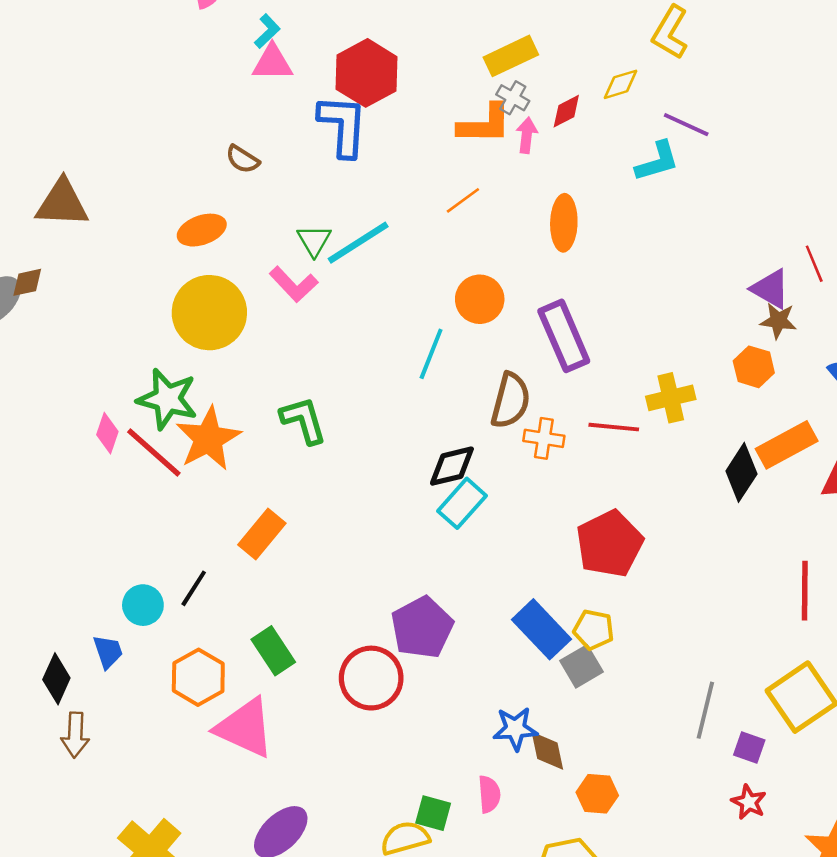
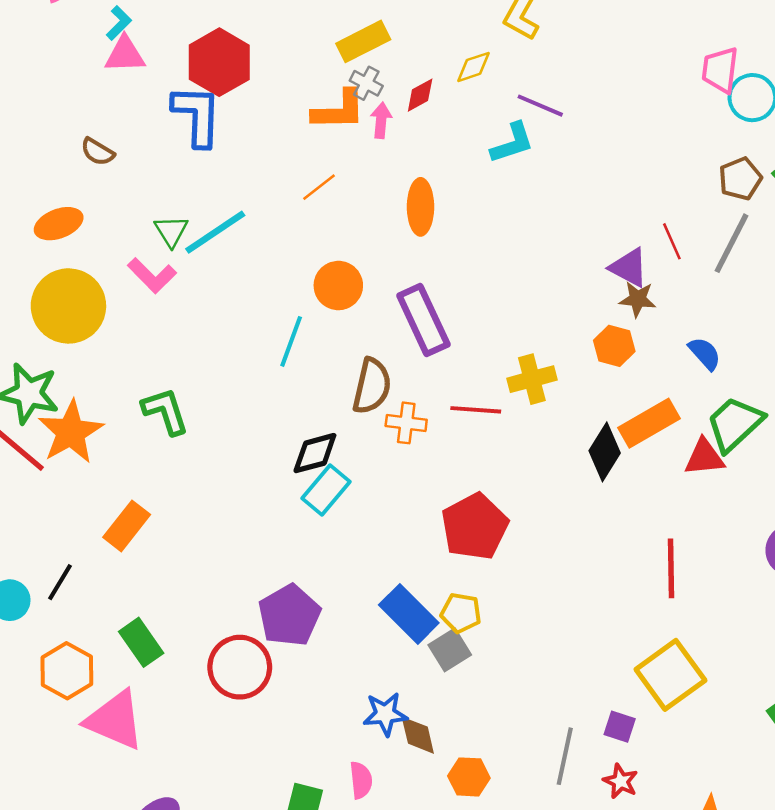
gray line: (705, 710) -> (565, 756), moved

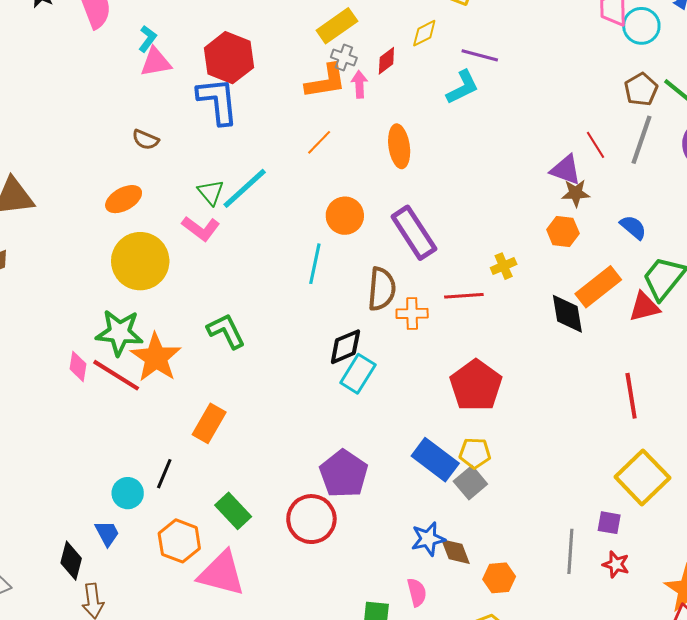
yellow cross: (532, 379) -> (504, 266), size x0.7
black diamond: (605, 452) -> (567, 314), turned -33

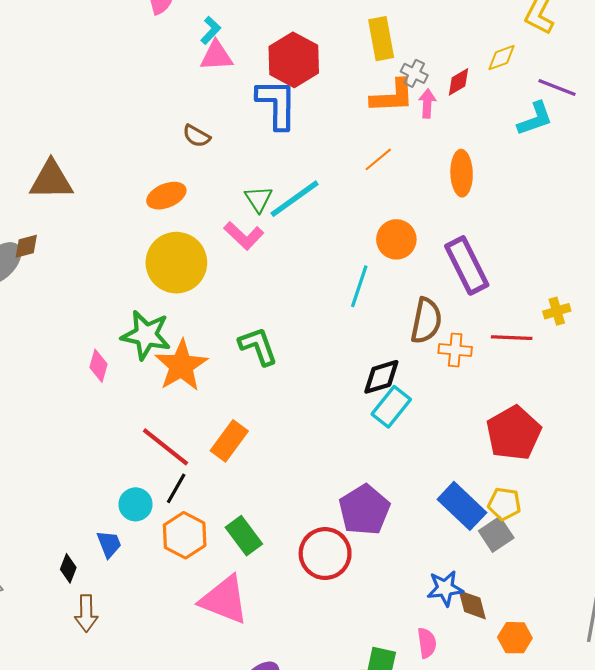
yellow rectangle: (337, 26) -> (381, 39), moved, turned -72
red line: (116, 375) -> (166, 447), moved
orange hexagon: (179, 541) -> (185, 535), moved
black diamond: (71, 561) -> (68, 568), size x0.7

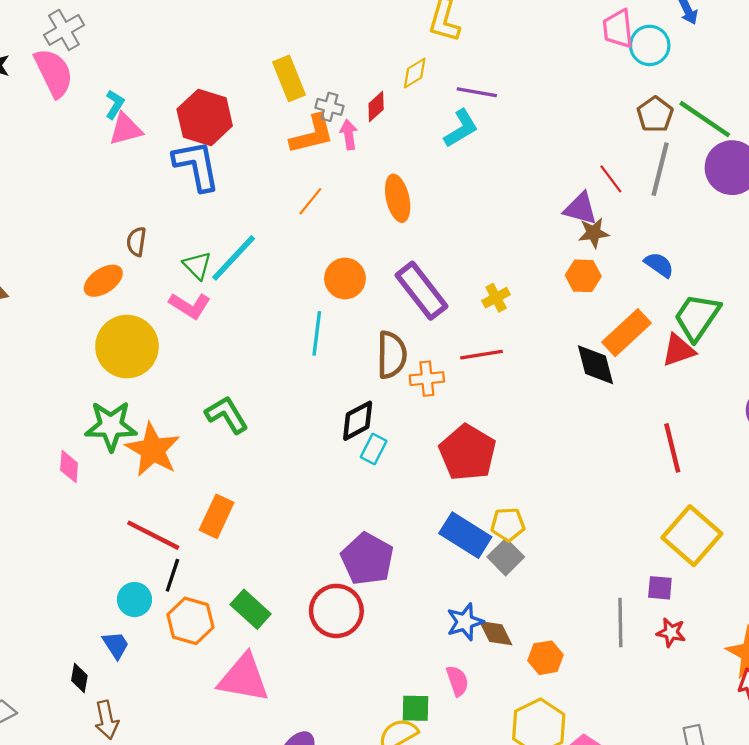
brown semicircle: (196, 136) -> (136, 242), moved, turned 80
yellow cross: (557, 311) -> (496, 298), moved
cyan rectangle: (391, 407) -> (374, 449), size x0.7
red pentagon: (514, 433) -> (468, 453), moved

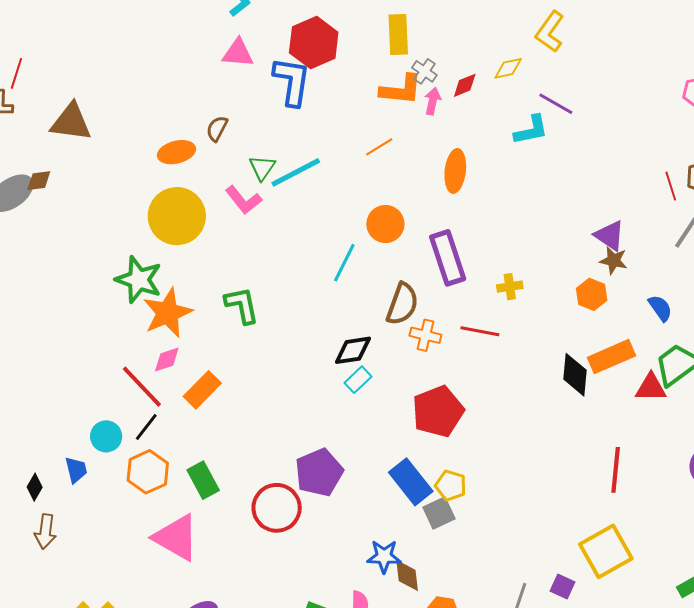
pink triangle: (126, 129) -> (238, 53), moved
red line: (611, 179) -> (671, 186), moved
pink diamond: (69, 467) -> (167, 359), moved, turned 48

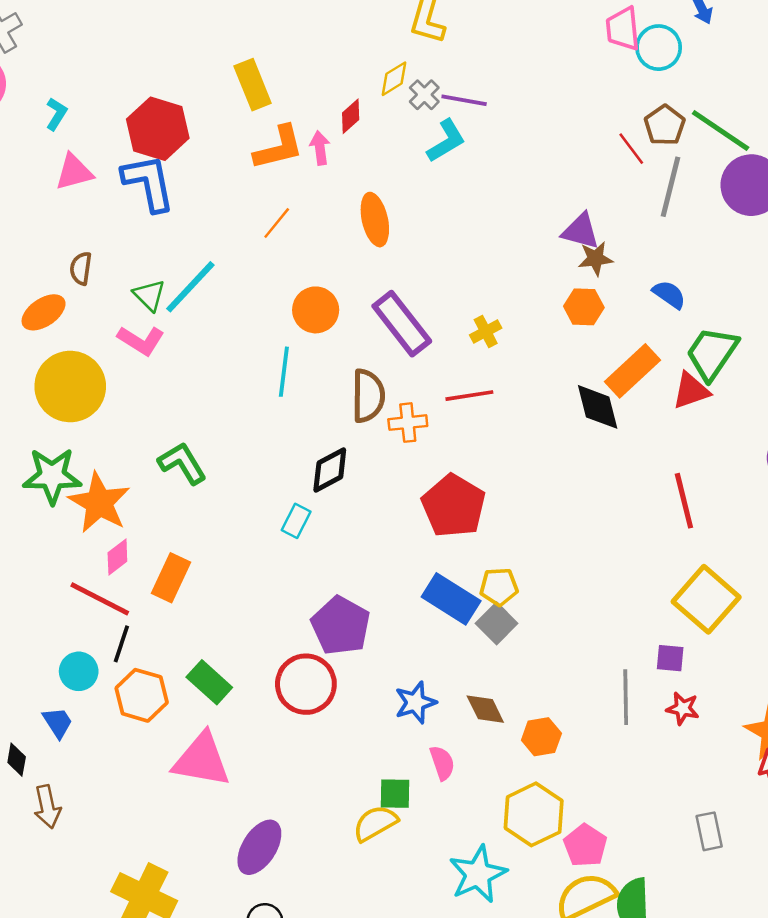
gray cross: (424, 71) -> (424, 95), moved, turned 30
cyan rectangle: (358, 380) -> (296, 521), moved
blue star: (384, 556) -> (415, 703), moved

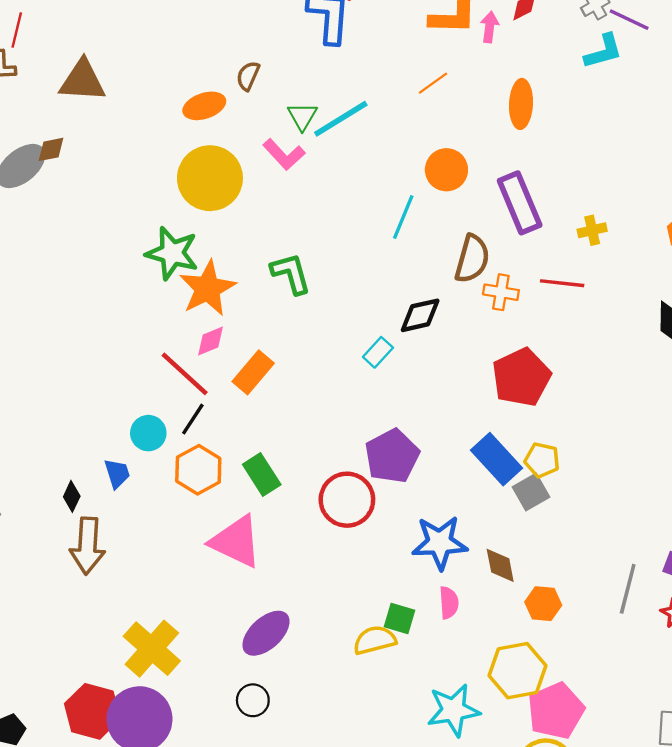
blue star: (415, 703) -> (440, 543), size x1.4
brown arrow: (47, 807) -> (88, 546), size x1.4
pink pentagon: (585, 845) -> (556, 711), size x1.4

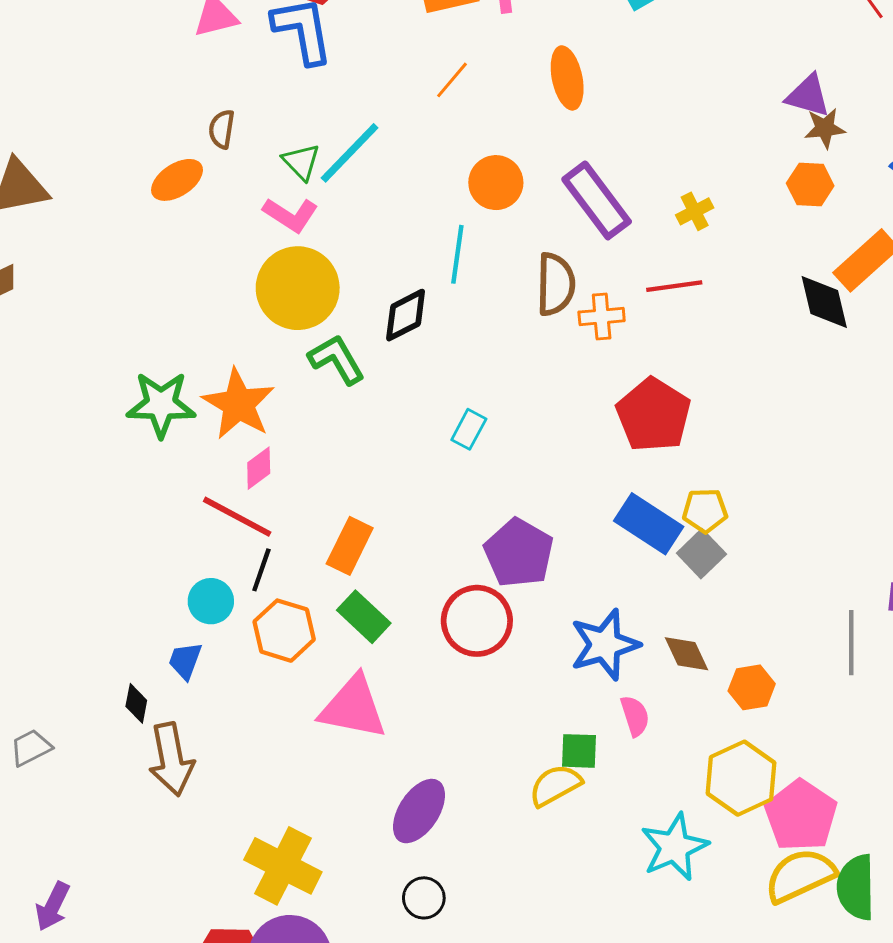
yellow circle: (210, 178) -> (298, 288), moved
green star: (172, 253) -> (161, 404), moved
black diamond: (420, 315) -> (406, 315), moved
orange rectangle: (253, 372) -> (350, 546), moved
blue trapezoid: (117, 473) -> (185, 661), turned -128

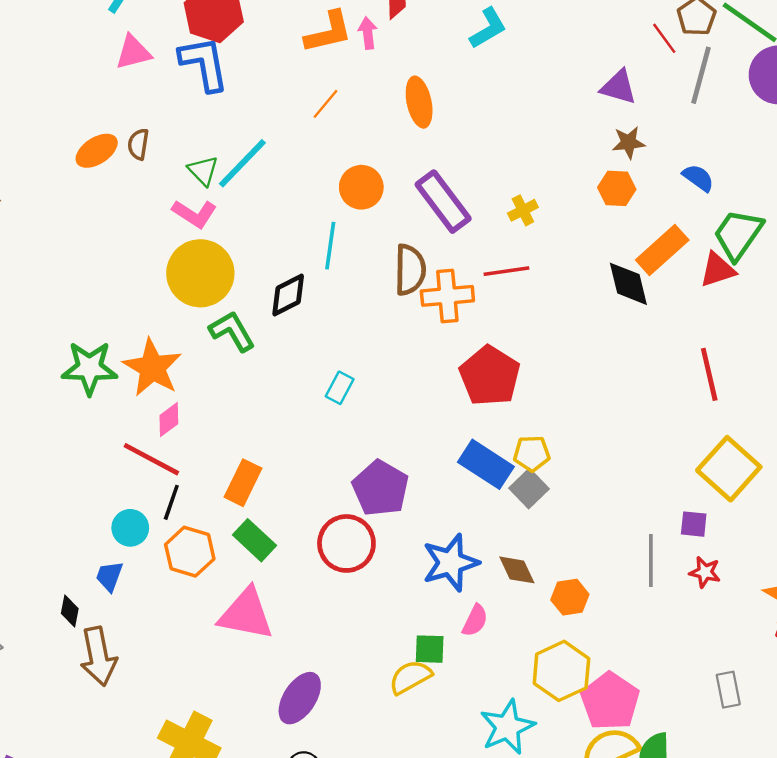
purple triangle: (808, 96) -> (619, 87), moved
orange ellipse: (177, 180) -> (97, 151), moved
orange cross: (602, 316) -> (447, 296), size x1.4
pink semicircle: (635, 716) -> (475, 620), turned 44

